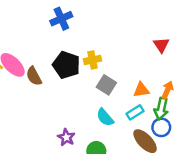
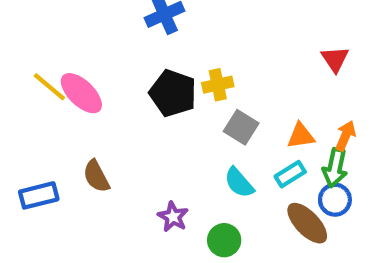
brown semicircle: (34, 76) -> (96, 176), moved

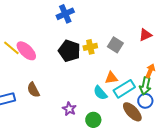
red triangle: (335, 59) -> (145, 35), turned 40
gray square: (241, 127) -> (115, 45), moved
orange triangle: (301, 136) -> (111, 78), moved
cyan rectangle: (290, 174) -> (124, 89), size x1.5

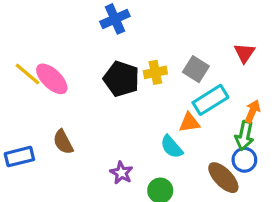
red triangle: (145, 35) -> (244, 53), turned -32
cyan rectangle: (124, 89) -> (210, 100), moved

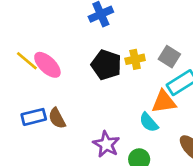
orange triangle: (189, 123) -> (164, 102), size x1.4
blue rectangle: (19, 157) -> (34, 117), moved
purple star: (121, 173) -> (106, 144), size x1.4

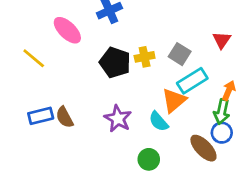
pink ellipse: (47, 65) -> (67, 30), moved
orange triangle: (164, 102) -> (174, 100), turned -32
purple star: (106, 144) -> (118, 119), moved

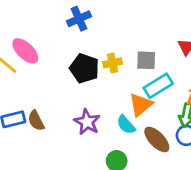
pink ellipse: (67, 30) -> (25, 51), moved
gray square: (180, 54) -> (146, 60), turned -30
brown ellipse: (203, 148) -> (157, 139), moved

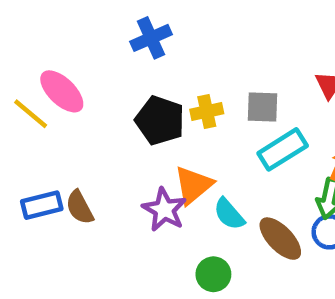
orange triangle: (141, 105) -> (193, 185), moved

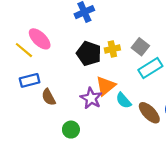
gray square: (262, 107) -> (140, 47), turned 36
blue rectangle: (42, 205) -> (30, 80), moved
green circle: (213, 274) -> (71, 130), moved

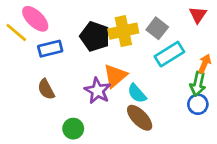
yellow cross: (112, 49) -> (123, 31), size x1.5
blue rectangle: (30, 80) -> (50, 49), moved
brown ellipse: (149, 113) -> (140, 118), moved

